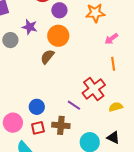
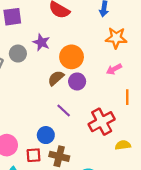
purple circle: (59, 10) -> (77, 81), moved
pink arrow: (111, 39) -> (114, 69), moved
purple line: (74, 105) -> (64, 110), moved
blue circle: (37, 107) -> (46, 135), moved

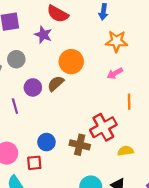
purple star: (41, 42) -> (43, 35), moved
purple circle: (77, 81) -> (33, 87), moved
purple line: (64, 110) -> (15, 106), moved, turned 32
brown cross: (59, 156) -> (80, 145), moved

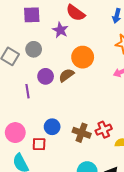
red cross: (103, 127) -> (104, 130), moved, size x0.7

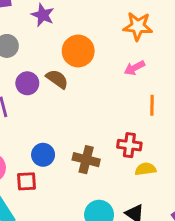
brown semicircle: (66, 75) -> (57, 79), turned 77
red cross: (104, 130) -> (129, 145), moved, turned 35

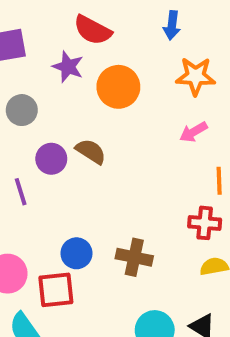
orange circle: (78, 51) -> (118, 87), moved
red cross: (129, 145) -> (205, 223), moved
red square: (26, 181) -> (56, 290), size x1.4

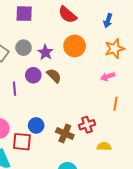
purple star: (68, 67) -> (45, 52), moved
orange star: (196, 76) -> (115, 49), turned -30
red cross: (205, 223) -> (87, 125), moved, turned -35

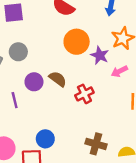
purple star: (45, 52) -> (100, 55), moved
red cross: (87, 125) -> (84, 94), moved
brown cross: (65, 133) -> (96, 144), moved

